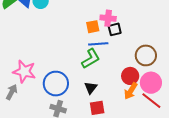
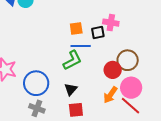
pink cross: (108, 18) -> (111, 23), moved
red circle: (130, 76) -> (113, 70), moved

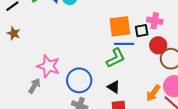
orange square: (76, 29) -> (120, 26), size x1.6
red circle: (113, 70) -> (158, 45), moved
black triangle: (71, 89) -> (114, 87), turned -40

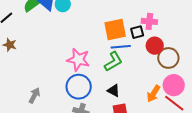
pink star: (48, 66) -> (78, 60), moved

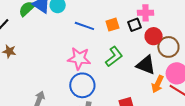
orange square: (115, 30) -> (112, 25), size x0.6
blue line: (121, 47) -> (84, 26), moved, turned 30
black triangle: (114, 91) -> (146, 65), moved, size x1.5

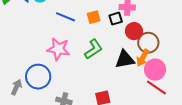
black triangle: (146, 65) -> (125, 59), turned -35
orange arrow: (158, 84) -> (143, 58), moved
blue circle: (82, 85) -> (38, 77), moved

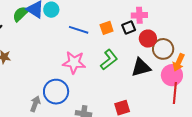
orange arrow: (143, 58) -> (179, 62), moved
red line: (156, 87) -> (175, 93), turned 65

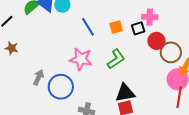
blue line: (79, 30) -> (88, 27), turned 36
black triangle: (141, 67) -> (125, 93), moved
gray arrow: (35, 104) -> (38, 77), moved

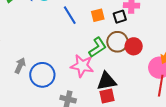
red circle: (156, 41) -> (134, 46), moved
brown circle: (171, 52) -> (117, 42), moved
pink star: (81, 59) -> (82, 66), moved

